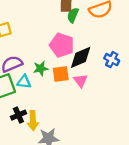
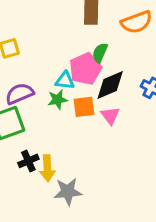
green semicircle: (73, 15) -> (100, 53), moved
pink pentagon: (62, 45) -> (85, 69), turned 30
cyan triangle: (24, 82) -> (65, 81), moved

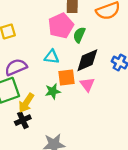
pink pentagon: (85, 69) -> (61, 26), moved
green star: (58, 100) -> (53, 91), moved
yellow arrow: (47, 168) -> (26, 103), moved, turned 36

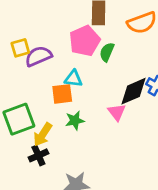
black diamond: (87, 60) -> (133, 91), moved
purple semicircle: (16, 67) -> (38, 56), moved
orange square: (67, 78) -> (62, 94), moved

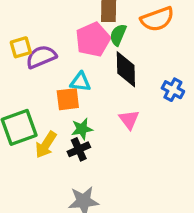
green semicircle: (107, 52) -> (118, 35), moved
black diamond: (133, 91) -> (126, 69), moved, turned -68
black cross: (38, 155) -> (79, 149), moved

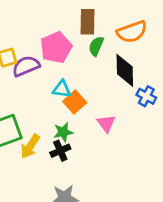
pink pentagon: (93, 39) -> (56, 48), moved
black diamond: (126, 69) -> (125, 70), moved
orange square: (68, 99) -> (75, 102), moved, turned -35

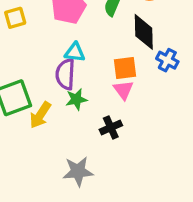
purple semicircle: (26, 66) -> (65, 74), moved, turned -64
orange square: (75, 102) -> (125, 68), moved, turned 35
black cross: (60, 151) -> (111, 128), moved

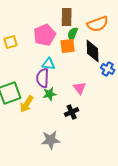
orange square: (125, 68) -> (68, 46), moved

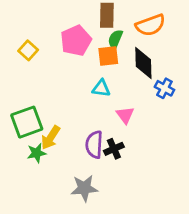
yellow square: (11, 42) -> (28, 50), turned -32
cyan triangle: (49, 64) -> (101, 88), moved
purple semicircle: (43, 78) -> (94, 145), moved
green star: (50, 94) -> (37, 153), moved

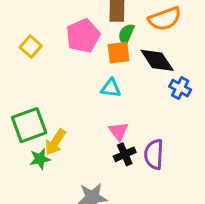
black diamond: (143, 63) -> (157, 60), turned -32
pink triangle: (125, 115) -> (119, 131), moved
purple semicircle: (94, 145) -> (154, 154), moved

